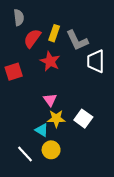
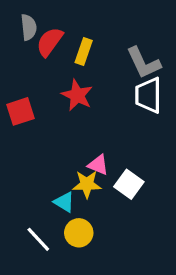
red semicircle: (32, 38) -> (50, 42), moved
gray L-shape: (77, 40) -> (144, 63), moved
pink triangle: (50, 100) -> (98, 165), moved, turned -32

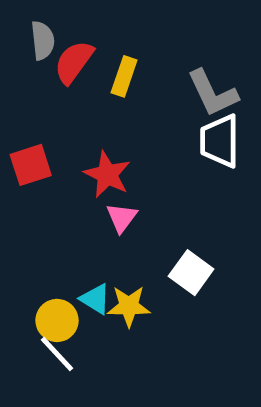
red star: (77, 95) -> (107, 174), moved
pink triangle: (98, 165) -> (122, 218), moved, turned 45
yellow star: (87, 184) -> (129, 306), moved
yellow circle: (79, 233) -> (57, 320), moved

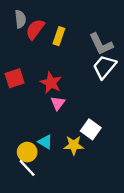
white trapezoid: (220, 141) -> (104, 67), turned 40
yellow star: (129, 306) -> (74, 145), moved

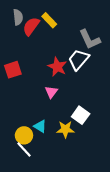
yellow rectangle: (59, 36) -> (49, 20), moved, turned -63
white trapezoid: (104, 67) -> (79, 60), moved
red star: (51, 83) -> (57, 67), moved

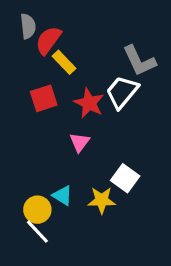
yellow rectangle: (49, 20) -> (64, 62), moved
red square: (13, 70) -> (44, 98), moved

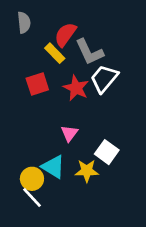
red semicircle: (48, 40) -> (65, 35), moved
gray L-shape: (139, 61) -> (89, 52), moved
pink triangle: (80, 142) -> (69, 133), moved
cyan triangle: (62, 196) -> (53, 167), size x1.4

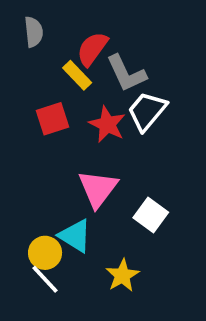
pink triangle: (69, 133) -> (98, 189), size x1.6
yellow star: (87, 171) -> (122, 275), moved, turned -30

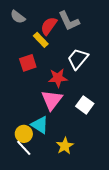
gray semicircle: (34, 32) -> (18, 17), turned 133
gray L-shape: (126, 73) -> (69, 21), moved
red star: (107, 124) -> (58, 78), moved, turned -30
white square: (151, 215) -> (85, 105), moved

